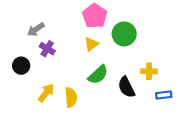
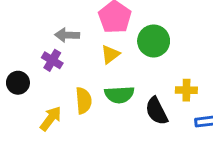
gray arrow: (36, 29) -> (67, 35), moved, turned 36
green semicircle: (98, 75) -> (119, 95), turned 40
yellow semicircle: (71, 97) -> (84, 101), moved

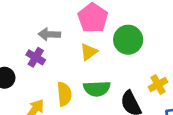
yellow cross: (186, 90) -> (158, 85), turned -30

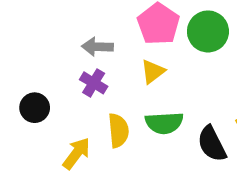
green circle: (128, 40) -> (208, 31), moved
purple cross: (36, 57) -> (94, 83), moved

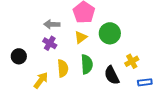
green circle: (208, 31) -> (110, 33), moved
green semicircle: (164, 123) -> (87, 64), turned -90

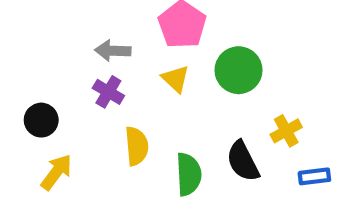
yellow triangle: (81, 37) -> (176, 79), turned -40
green semicircle: (87, 64) -> (189, 174), moved
yellow arrow: (41, 80) -> (56, 172), moved

